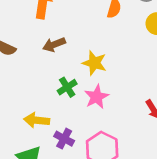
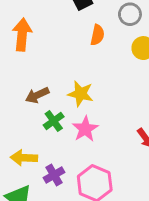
brown arrow: (54, 45) -> (37, 95), moved
purple cross: (64, 139) -> (54, 175), turned 36

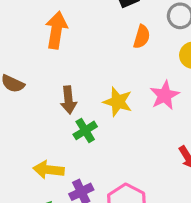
brown arrow: (37, 95) -> (69, 100), turned -75
pink star: (85, 129) -> (165, 95), moved

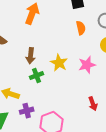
orange semicircle: (142, 37) -> (81, 28), turned -40

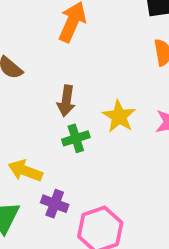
purple cross: (27, 111) -> (55, 204), turned 32

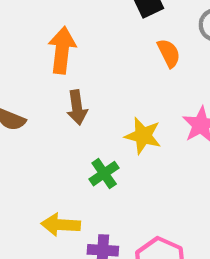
brown arrow: (66, 101) -> (77, 107), moved

